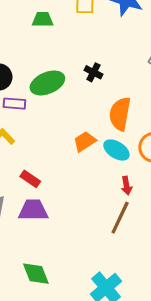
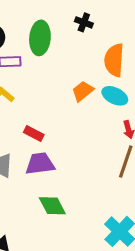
green ellipse: (47, 83) -> (40, 38), turned -56
green diamond: (36, 274) -> (52, 206), moved

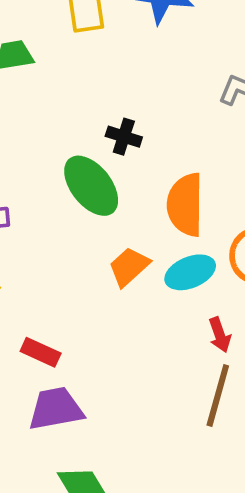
green ellipse: (40, 38) -> (91, 186), moved, turned -40
cyan ellipse: (115, 96) -> (190, 272), turned -45

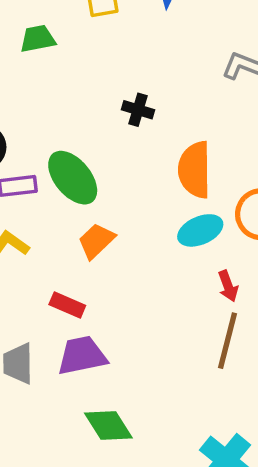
green ellipse: (91, 186) -> (73, 178), moved
orange trapezoid: (129, 267) -> (96, 241), moved

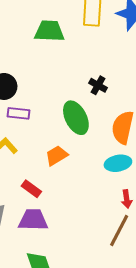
green trapezoid: (38, 39) -> (49, 31), size x1.4
green ellipse: (73, 178) -> (76, 118), moved

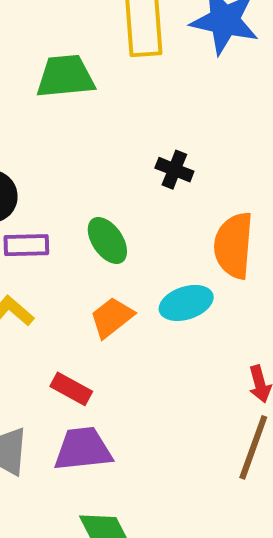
green ellipse: (76, 118) -> (107, 241), moved, size x0.7
cyan ellipse: (118, 163) -> (186, 303), moved

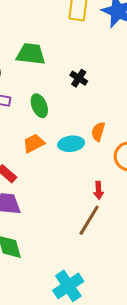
green trapezoid: (65, 76) -> (31, 54), moved
orange semicircle: (234, 245) -> (98, 132), moved, size x0.6

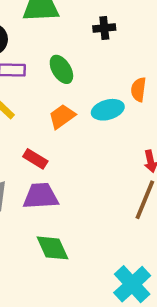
black cross: (79, 78) -> (104, 28), turned -30

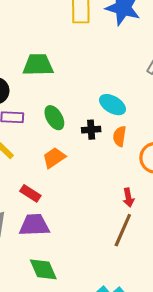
black cross: (104, 28) -> (91, 130), moved
cyan ellipse: (108, 110) -> (112, 105), moved, turned 45

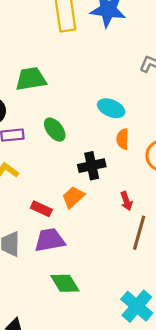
black cross: (91, 130) -> (92, 166), moved, size x1.4
orange trapezoid: (54, 158) -> (73, 197), moved
red arrow: (128, 198) -> (126, 201), moved

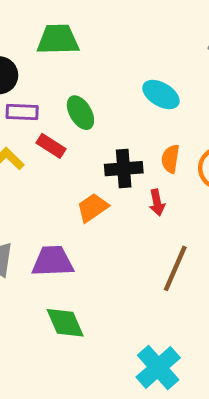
orange semicircle: (123, 139) -> (171, 159), moved
red arrow: (126, 201) -> (157, 202), moved
red rectangle: (41, 209) -> (51, 146), moved

